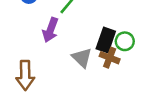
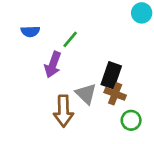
green circle: (125, 41) -> (131, 120), moved
brown arrow: (25, 75) -> (63, 111), moved

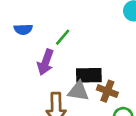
black rectangle: (111, 75) -> (89, 75), moved, turned 70
gray triangle: (86, 94) -> (78, 91), turned -35

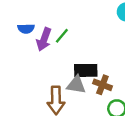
purple arrow: (46, 62) -> (44, 39), moved

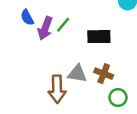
blue semicircle: (26, 29) -> (27, 17), turned 63
black rectangle: (86, 70) -> (99, 37), moved

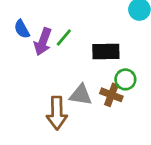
green circle: (118, 98) -> (125, 79), moved

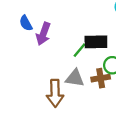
green line: (64, 37) -> (80, 50), moved
brown cross: (111, 95) -> (101, 78), turned -30

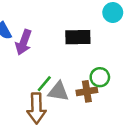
black rectangle: (96, 42) -> (78, 37), moved
green line: (80, 50) -> (44, 84), moved

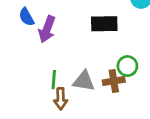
green line: (44, 84) -> (54, 80), moved, turned -36
brown arrow: (36, 108) -> (61, 99), size x0.7

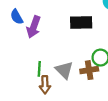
gray triangle: (84, 81) -> (64, 70), turned 36

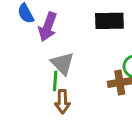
gray triangle: (64, 70) -> (62, 63), moved

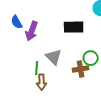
gray triangle: (62, 63) -> (54, 57), moved

